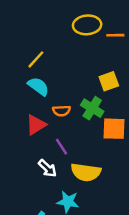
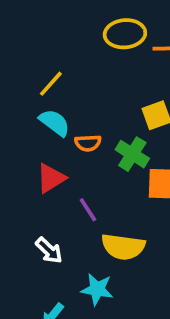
orange semicircle: (61, 111) -> (88, 143), moved
white arrow: (47, 168) -> (49, 250), moved

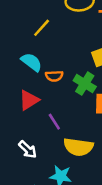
yellow line: (51, 84) -> (42, 28), moved

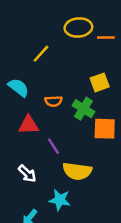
cyan semicircle: (31, 62) -> (18, 87), moved
red triangle: (29, 100) -> (28, 125), turned 30

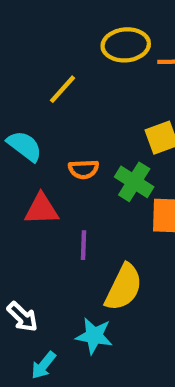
purple line: (53, 146) -> (84, 245), turned 35
yellow semicircle: (77, 171) -> (124, 287), turned -72
white arrow: (27, 174) -> (22, 317), moved

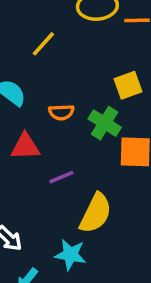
purple line: (84, 245) -> (61, 177), turned 65

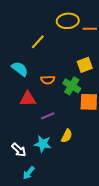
yellow semicircle: (96, 213) -> (67, 136), size x0.6
cyan star: (70, 255) -> (43, 144), moved

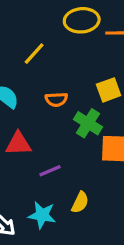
orange semicircle: (48, 80) -> (56, 99), moved

